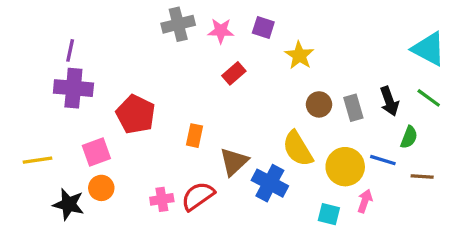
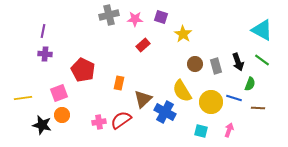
purple cross: (73, 88) -> (45, 54), size x0.6
pink arrow: (365, 201) -> (229, 130), moved

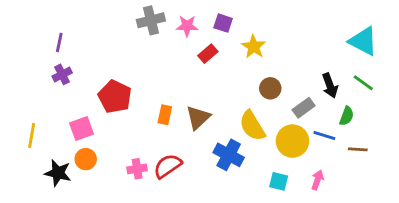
red rectangle: (143, 45) -> (208, 54), moved
purple cross: (45, 54) -> (62, 74), turned -32
gray rectangle: (216, 66) -> (304, 108), moved, turned 70
yellow line: (23, 98) -> (32, 136), turned -72
brown triangle: (143, 99) -> (198, 117), moved

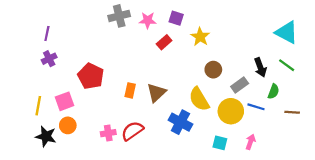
yellow line: (32, 136) -> (38, 106), moved
brown line: (358, 149) -> (292, 112), moved

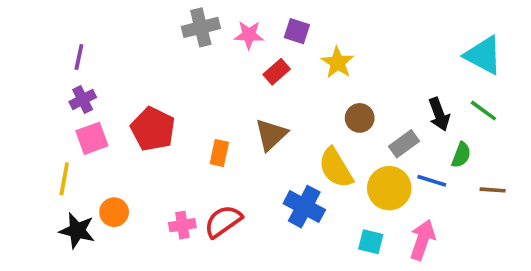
brown triangle: (156, 93) -> (271, 135), moved
pink square: (64, 101) -> (92, 138), moved
pink arrow: (251, 142) -> (422, 240), size x1.5

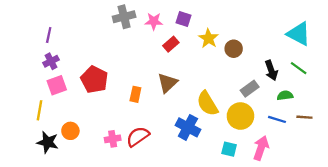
brown circle: (360, 118) -> (234, 49), moved
green semicircle: (461, 155) -> (285, 95), turned -119
blue line: (432, 181) -> (277, 119), moved

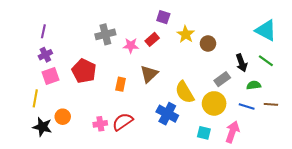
gray cross: (124, 17) -> (105, 34), moved
pink star: (154, 21) -> (131, 46), moved

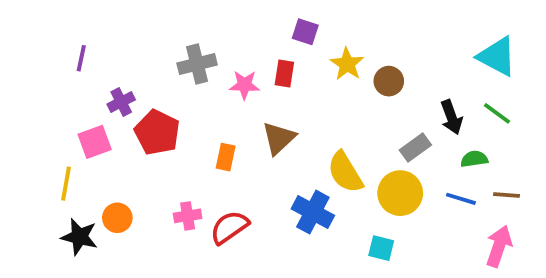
red rectangle: (152, 39) -> (284, 74), turned -40
purple cross: (45, 55) -> (121, 102), moved
pink cross: (100, 124) -> (188, 216), moved
pink arrow: (232, 132) -> (499, 246), moved

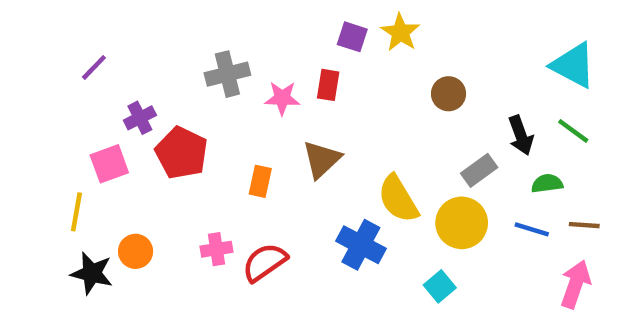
purple line: (81, 58) -> (94, 67), turned 32
yellow star: (347, 64) -> (400, 32), moved
cyan square: (381, 248) -> (440, 286), turned 36

